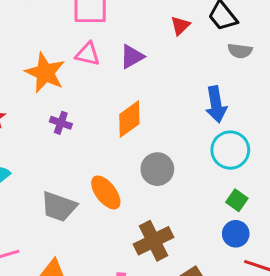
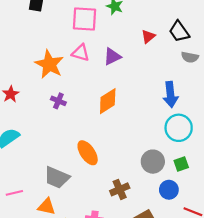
gray circle: (157, 169) -> (153, 162), moved
green square: (237, 200) -> (181, 164), turned 32
gray trapezoid: (59, 207) -> (57, 177), moved
blue circle: (236, 234) -> (169, 190), moved
brown cross: (154, 241) -> (120, 189), size x0.7

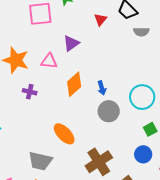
pink triangle: (81, 53) -> (49, 61), moved
blue arrow: (170, 95) -> (102, 88), moved, size x0.6
gray circle: (153, 162) -> (109, 111), moved
brown cross: (120, 189) -> (99, 162), size x1.5

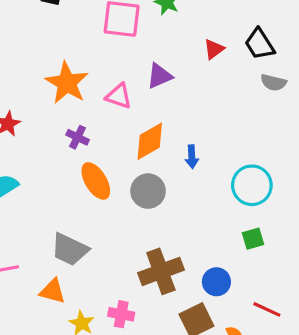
gray circle: (109, 111) -> (148, 191), moved
orange ellipse: (64, 134) -> (96, 181), moved
blue circle: (143, 154) -> (216, 282), moved

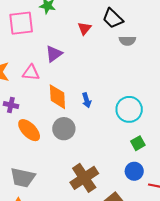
orange diamond: (150, 141) -> (57, 97), turned -50
blue circle: (216, 282) -> (134, 171), moved

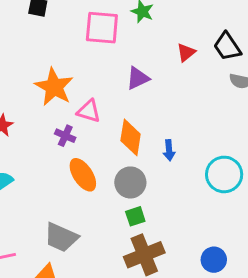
pink triangle: (31, 73) -> (89, 111), moved
green square: (138, 143) -> (135, 216), moved

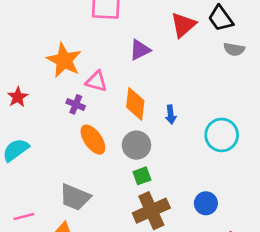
red triangle: (186, 52) -> (183, 25), size x1.5
blue circle: (214, 260) -> (206, 203), moved

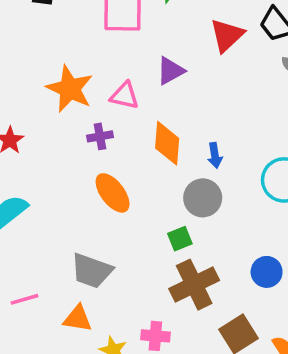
pink triangle: (96, 81) -> (125, 96), moved
purple cross: (76, 104) -> (100, 136), moved, turned -30
gray circle: (136, 145) -> (203, 198), moved

